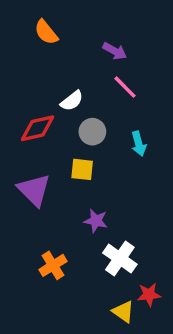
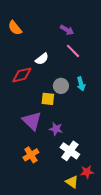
orange semicircle: (46, 32) -> (15, 28), moved
gray circle: (92, 132) -> (61, 86), moved
purple triangle: (34, 190) -> (32, 121), moved

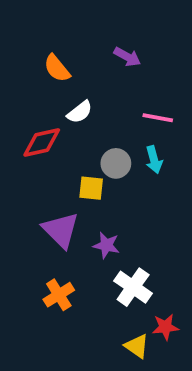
orange semicircle: (15, 28) -> (57, 68), moved
pink line: (73, 51) -> (158, 118), moved, turned -35

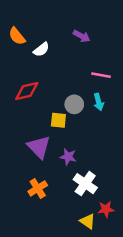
orange semicircle: (57, 68) -> (17, 36), moved
white semicircle: (80, 112) -> (41, 50), moved

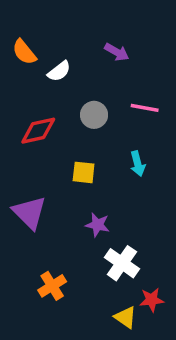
cyan arrow: (99, 102) -> (138, 164), moved
gray circle: (74, 104) -> (94, 115), moved
purple triangle: (39, 147) -> (29, 213), moved
orange cross: (38, 188) -> (52, 286), moved

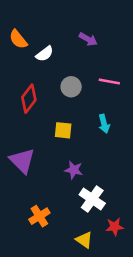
red diamond: (38, 131) -> (29, 99), turned -40
yellow triangle: (125, 317) -> (84, 240), moved

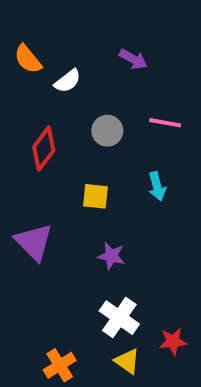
white cross: (92, 199) -> (119, 318), moved
orange cross: (39, 216) -> (60, 365), moved

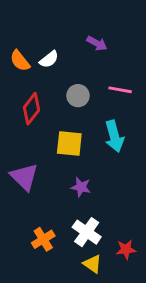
orange semicircle: (28, 59) -> (20, 61), moved
cyan arrow: (157, 186) -> (114, 136), size x1.5
yellow square: (95, 196) -> (69, 144), size x1.4
orange cross: (60, 365) -> (43, 239), moved

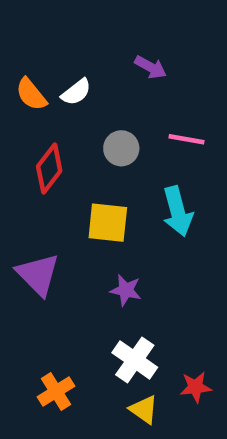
orange cross: (43, 239) -> (56, 392), moved

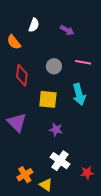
white semicircle: (76, 92) -> (34, 25), moved, turned -32
red diamond: (49, 169) -> (22, 75), turned -30
yellow triangle: (144, 410) -> (46, 185), moved

